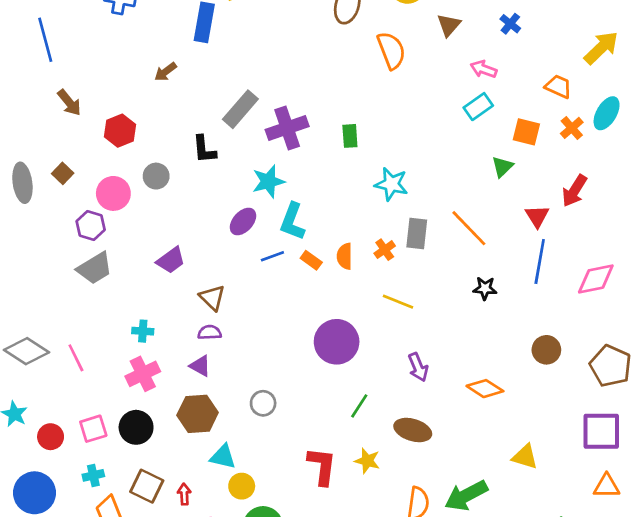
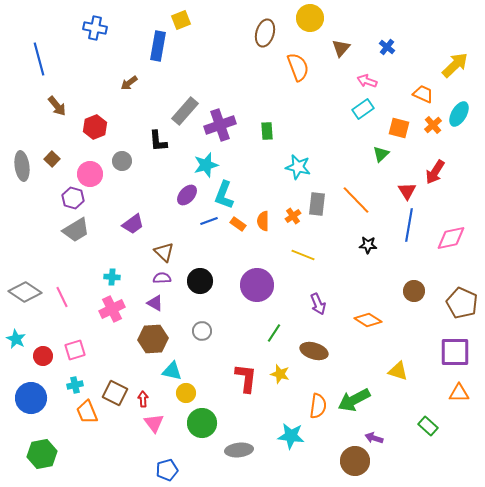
black circle: (136, 427) -> (200, 281), moved

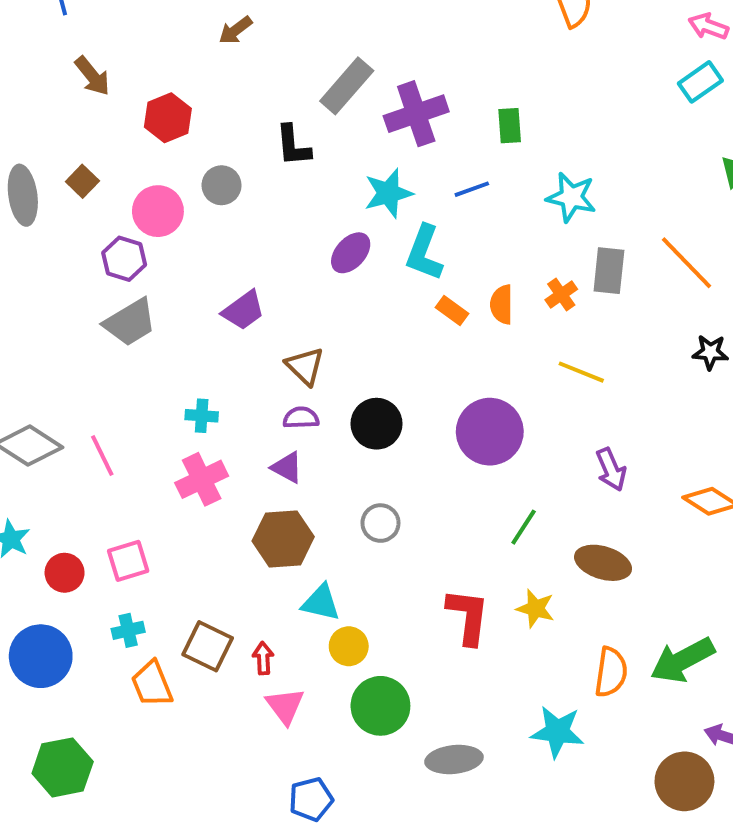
blue line: (209, 221) -> (472, 189), moved

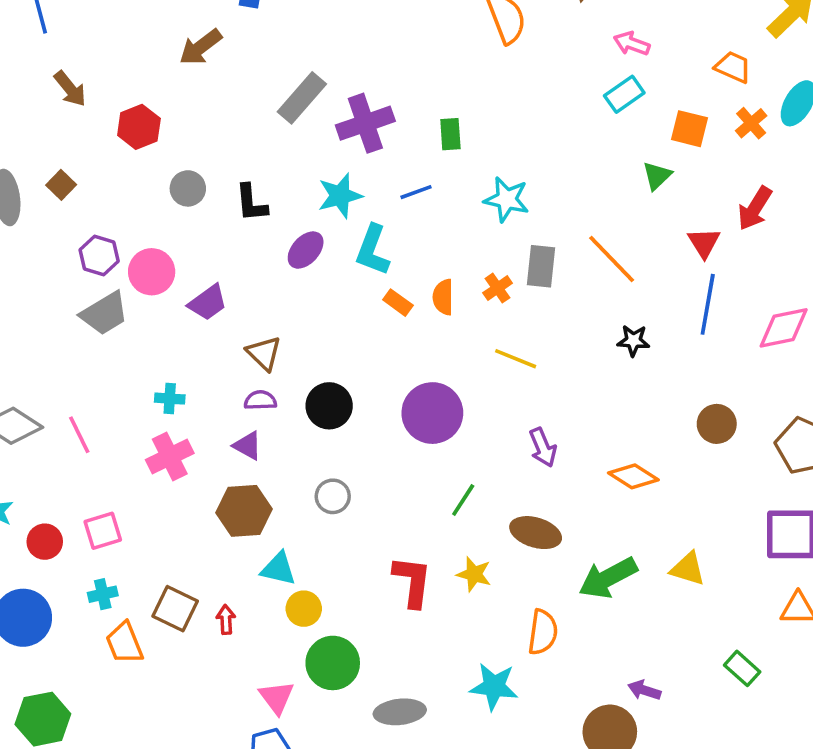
brown arrow: (235, 30) -> (201, 47), size x1.4
black L-shape: (293, 146) -> (251, 203), moved
pink circle: (158, 211) -> (152, 272), moved
green arrow: (682, 660) -> (608, 578), moved
pink triangle: (285, 706) -> (277, 697), moved

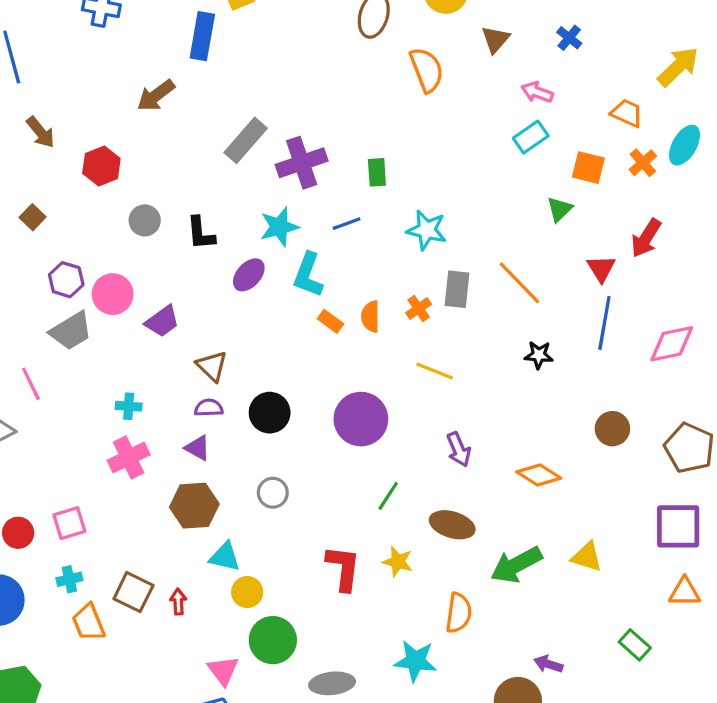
pink line: (79, 435) -> (31, 384), moved

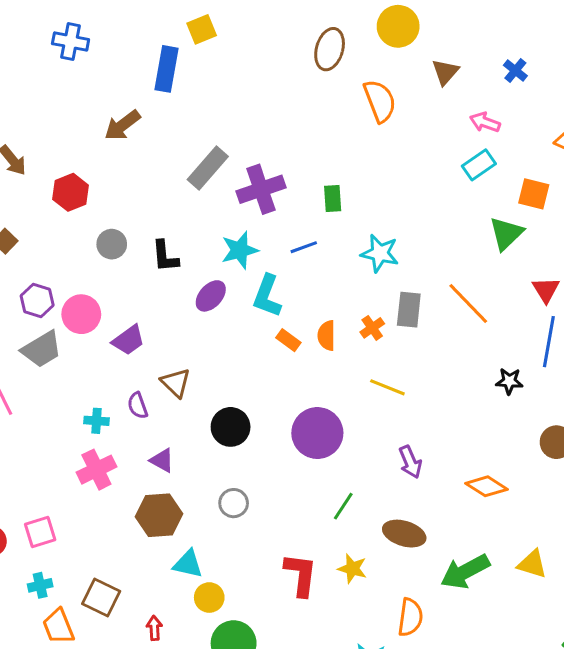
green triangle: (560, 209) -> (506, 233), size x1.4
black star: (539, 355) -> (509, 381), moved
purple semicircle: (209, 408) -> (138, 406), moved, turned -108
red arrow: (178, 602) -> (154, 628), moved

